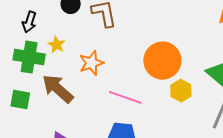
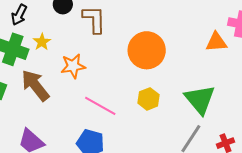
orange circle: (162, 61) -> (147, 50), moved
yellow hexagon: (181, 91) -> (148, 99), moved

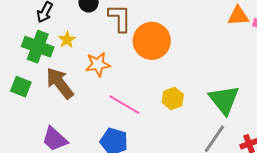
orange triangle: (216, 42) -> (238, 16), moved
orange circle: (147, 50) -> (152, 41), moved

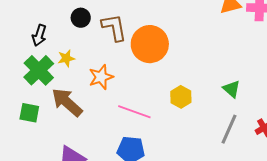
yellow star: (67, 40) -> (66, 58), turned 30
green cross: (38, 47) -> (39, 70), turned 36
green triangle: (224, 100) -> (232, 89), size x0.6

